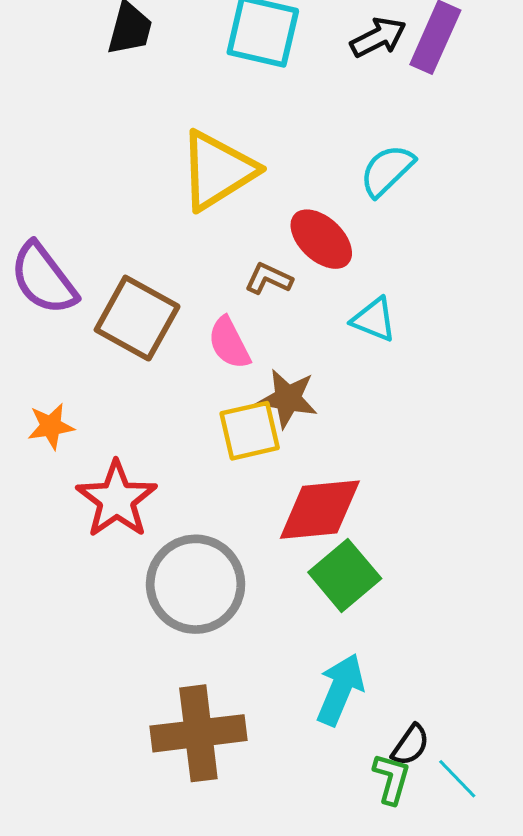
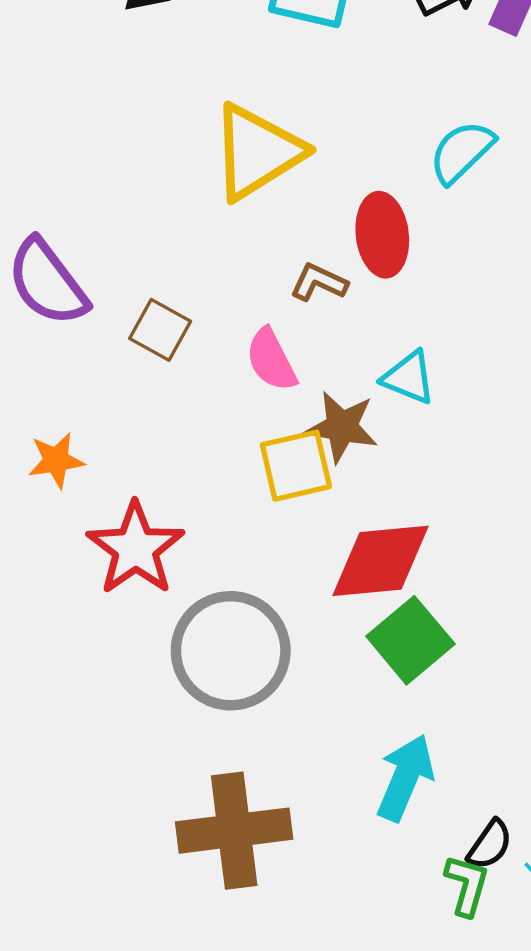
red ellipse: (321, 239) -> (382, 235), turned 40
brown square: (137, 318) -> (160, 330), size x0.6
cyan triangle: (374, 320) -> (409, 378), moved

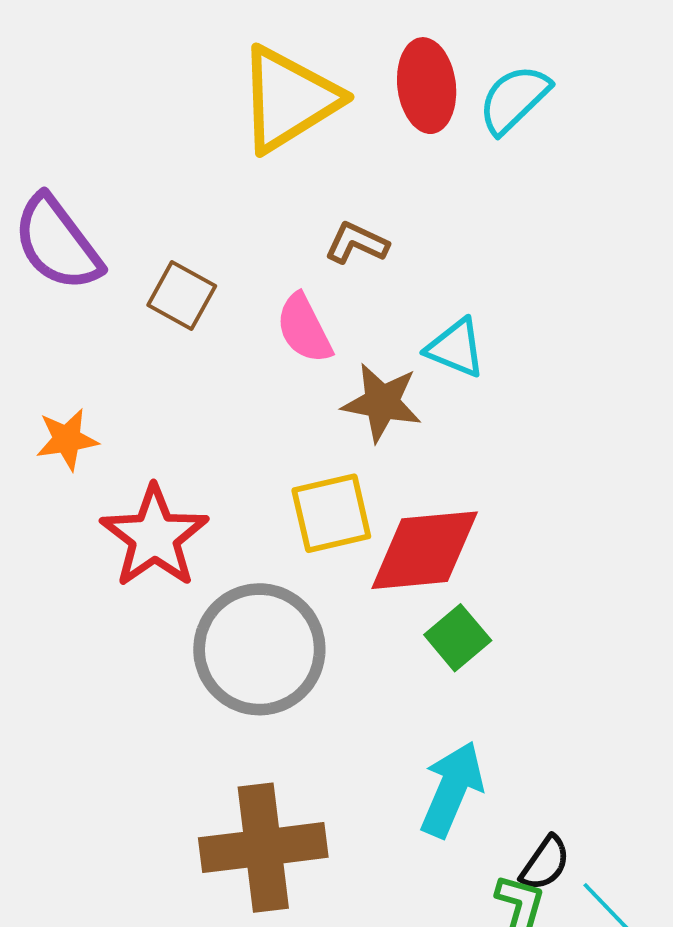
red ellipse: (382, 235) -> (427, 86), moved
yellow square: (296, 466) -> (331, 513), moved
green square: (410, 640) -> (458, 638), size x0.7

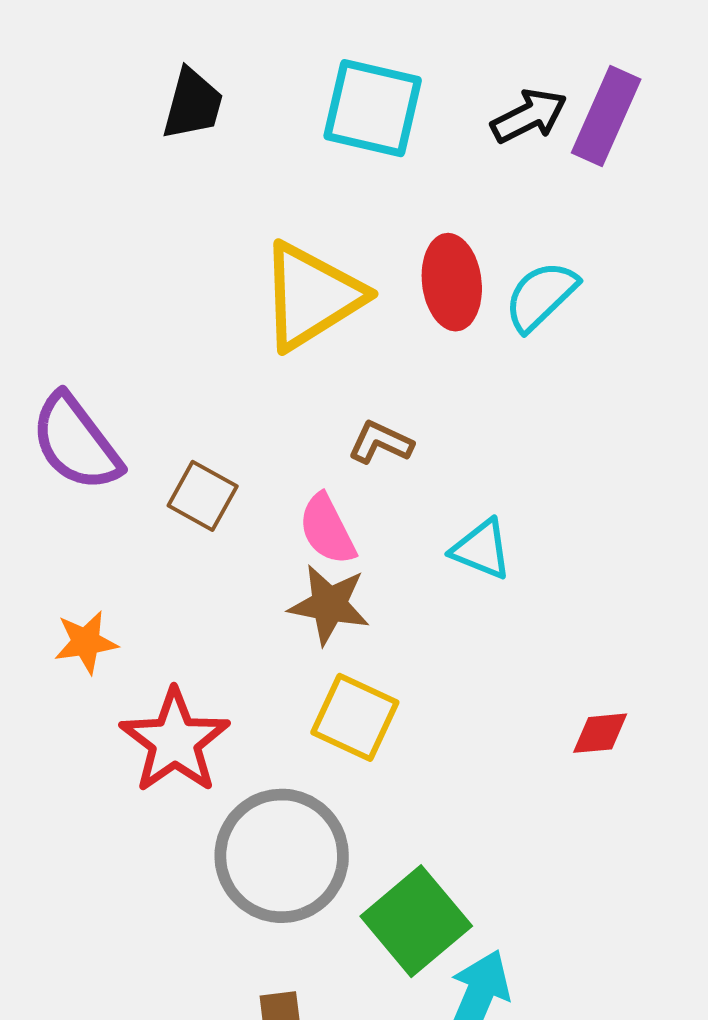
brown star: (382, 402) -> (329, 605), moved
yellow square: (331, 513) -> (355, 717), turned 38
red diamond: (425, 550) -> (600, 733), moved, size x0.5
green square: (458, 638) -> (416, 921), moved, size x1.6

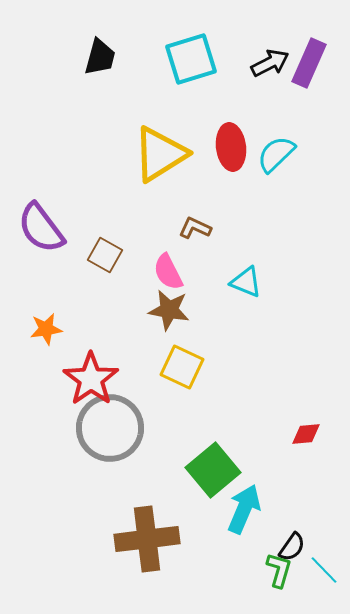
cyan square: (373, 108) -> (191, 59), turned -30
red diamond: (600, 733) -> (306, 434), moved
gray circle: (282, 856) -> (110, 428), moved

